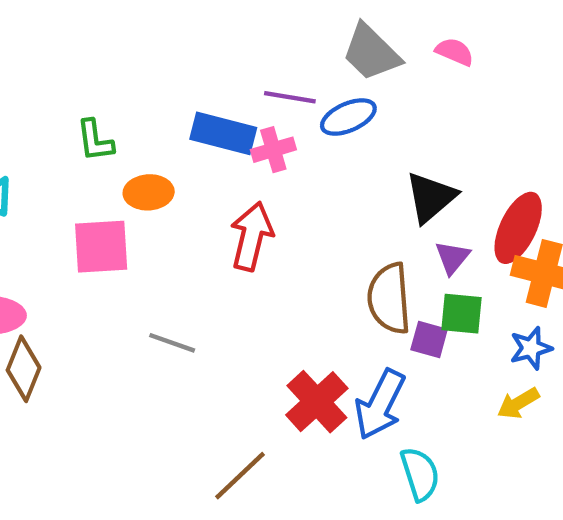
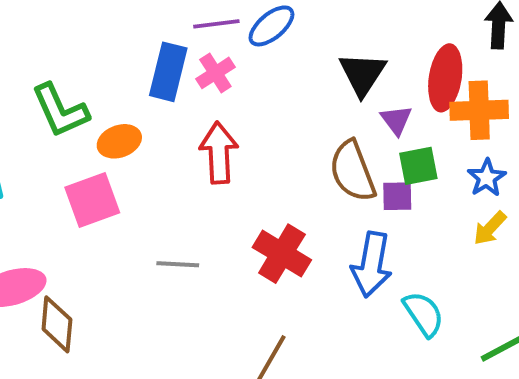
blue rectangle: (223, 133) -> (168, 72), turned -74
green L-shape: (95, 141) -> (60, 110), size x1.5
red cross: (317, 402) -> (282, 254), moved

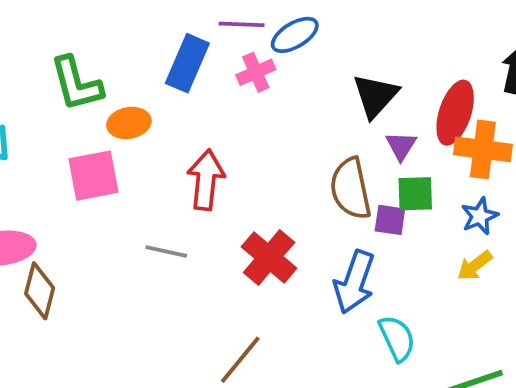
pink cross: (215, 73) -> (256, 72), moved
red arrow: (219, 153) -> (206, 180), moved

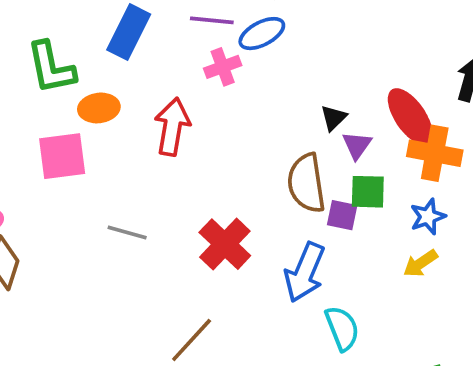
blue rectangle: (187, 63) -> (129, 32), moved
black triangle: (375, 96) -> (334, 118), moved, size x0.6
red ellipse: (455, 113) -> (410, 117), turned -56
red arrow: (206, 180) -> (172, 127), moved

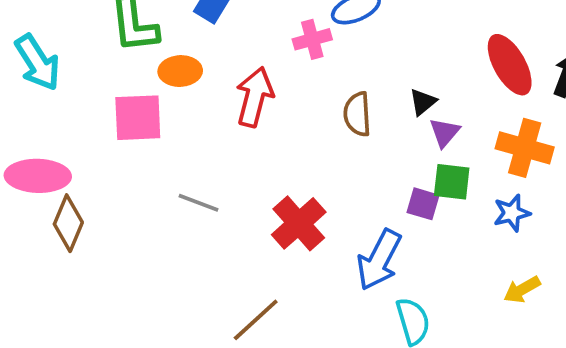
red ellipse: (410, 117) -> (510, 65), moved
brown semicircle: (306, 183) -> (357, 114), moved, size x0.7
yellow arrow: (420, 263) -> (522, 290), moved

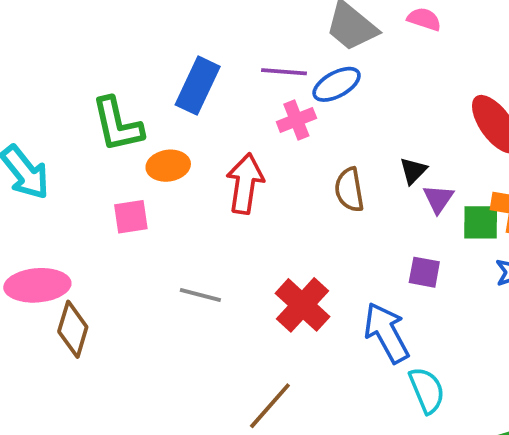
pink square: (138, 118) -> (131, 217), size x0.7
green square: (452, 182) -> (481, 222), moved
blue arrow: (379, 260) -> (387, 333), turned 130

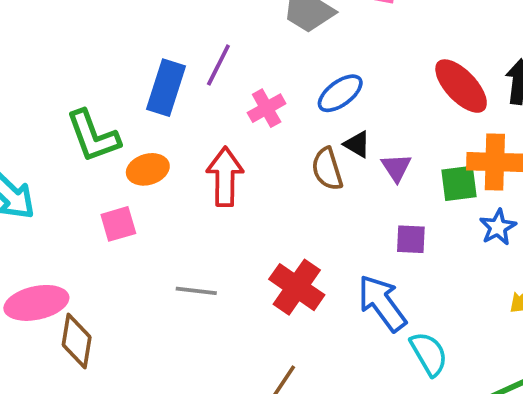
purple line: (284, 72) -> (218, 65), moved, turned -60
blue ellipse: (337, 84) -> (340, 93), moved
black triangle: (413, 171) -> (357, 144), moved, turned -36
purple triangle: (438, 199) -> (396, 168), moved

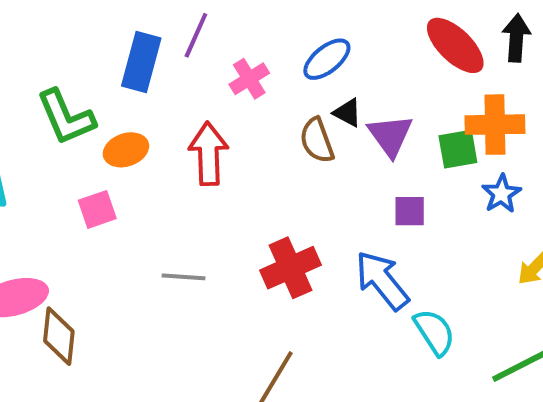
purple triangle: (396, 168) -> (390, 135), size x1.4
red cross: (297, 287) -> (290, 268), turned 34

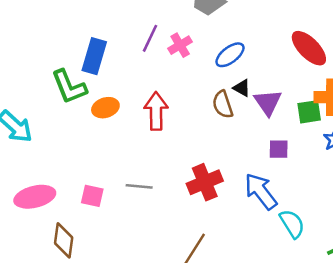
blue rectangle: (141, 62) -> (94, 56), moved
pink cross: (249, 79) -> (180, 45), moved
pink square: (97, 209) -> (92, 196), moved, turned 30
brown diamond: (59, 336) -> (64, 240), moved

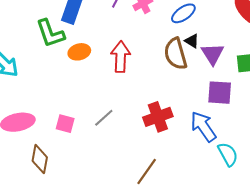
brown semicircle: (223, 105) -> (176, 54), size x1.4
purple square: (279, 149) -> (220, 93), size x1.5
gray line: (139, 186) -> (104, 118), turned -50

